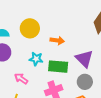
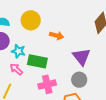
cyan star: (36, 59) -> (18, 51), moved
green rectangle: (58, 67) -> (37, 61), moved

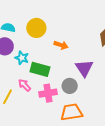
pink arrow: (16, 69) -> (25, 85), moved
gray circle: (79, 80) -> (70, 86), moved

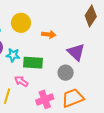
pink cross: (48, 93) -> (45, 99), moved

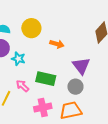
green rectangle: (33, 63) -> (46, 79), moved
gray circle: (66, 73) -> (75, 87), moved

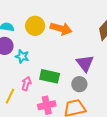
orange arrow: (57, 44) -> (61, 29), moved, size x1.5
pink arrow: (22, 86) -> (26, 84), turned 64

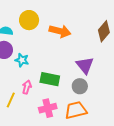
yellow circle: (35, 26) -> (29, 20), moved

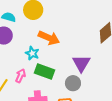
orange arrow: (60, 31) -> (49, 38), moved
cyan star: (22, 60) -> (32, 53), moved

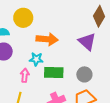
purple triangle: (81, 63) -> (87, 42), moved
pink arrow: (21, 76) -> (25, 75), moved

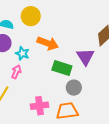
cyan star: (36, 59) -> (22, 53), moved
green rectangle: (54, 73) -> (62, 68), moved

